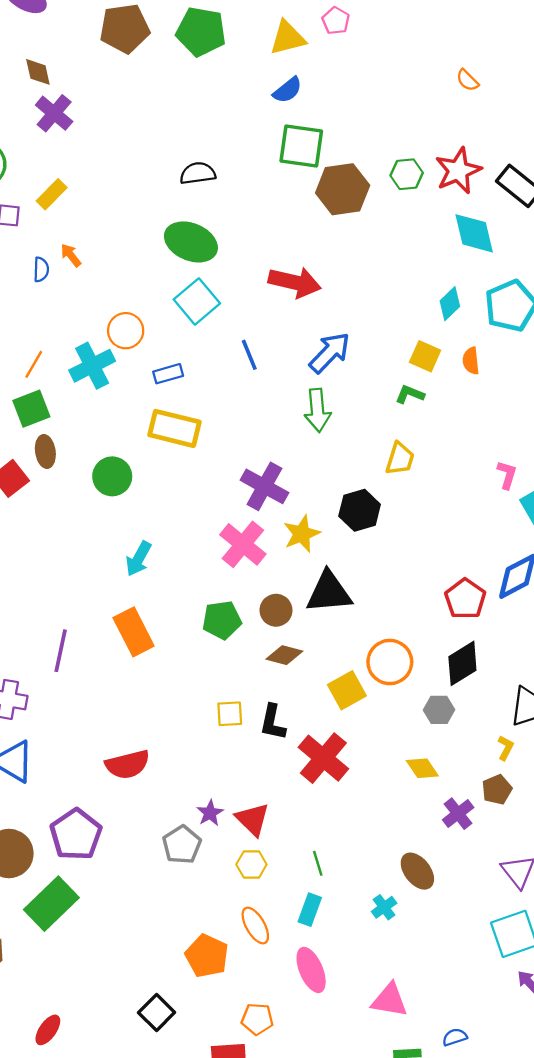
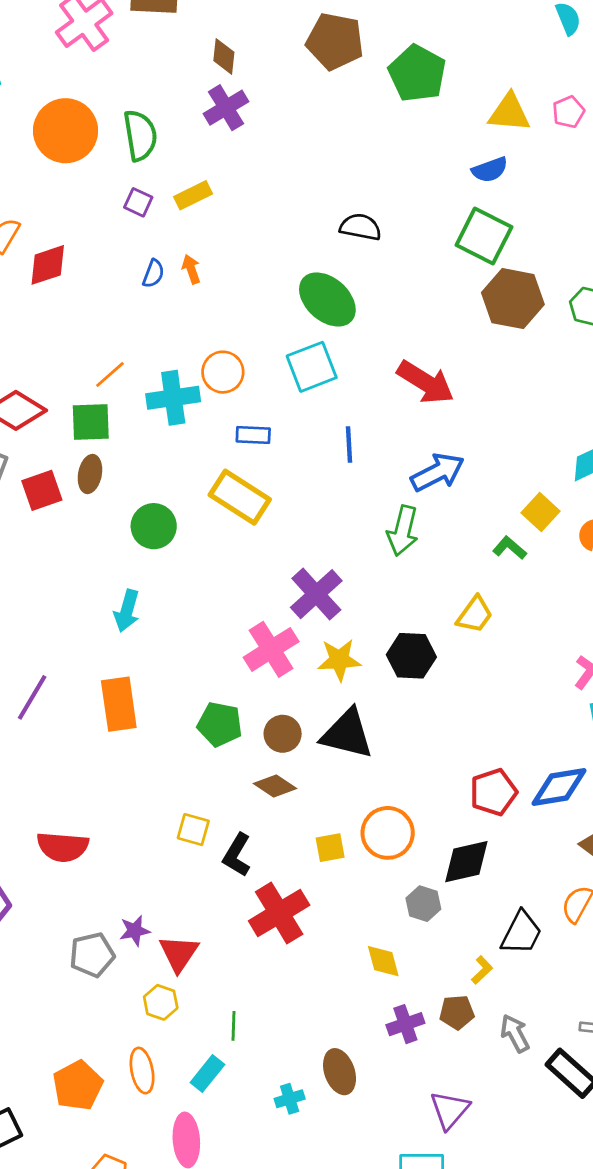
cyan arrow: (138, 559) -> (127, 611), moved, turned -32
yellow square: (347, 690) -> (330, 848), size x0.7

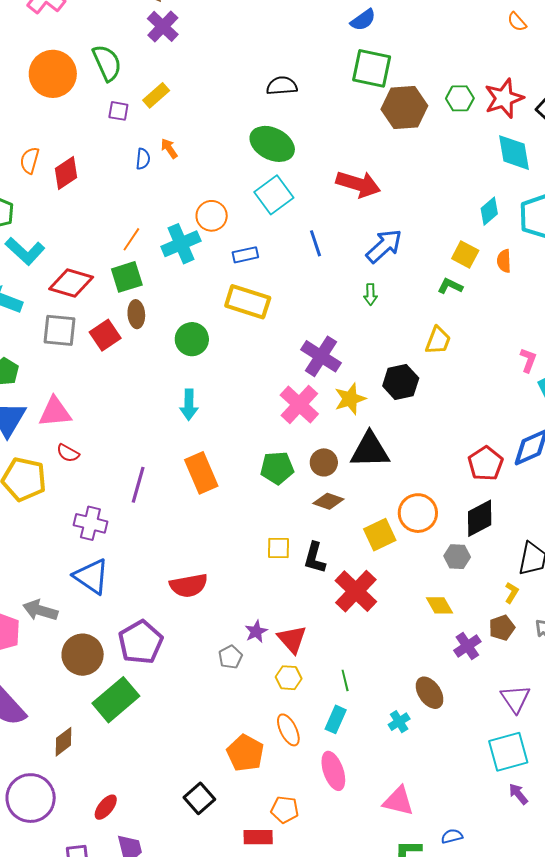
green arrow: (403, 531) -> (370, 294), size x0.6
yellow square: (330, 848) -> (380, 535), size x1.4
gray pentagon: (92, 955) -> (230, 657), size x0.7

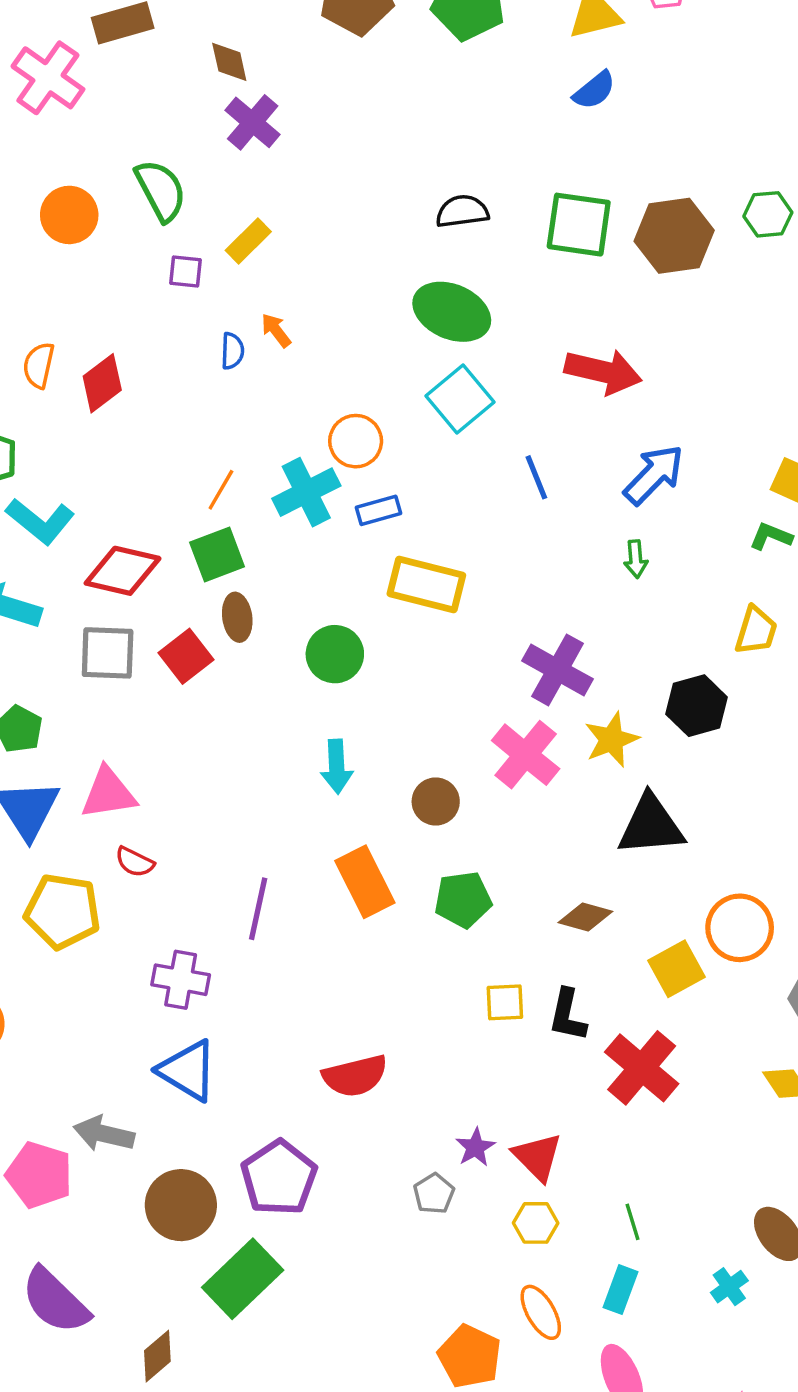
green square: (372, 68) -> (579, 225), moved
orange circle: (53, 74) -> (69, 215), size x0.7
blue rectangle: (245, 255) -> (378, 510), moved
brown circle: (324, 462) -> (436, 801), moved
green pentagon: (277, 468) -> (463, 900), moved

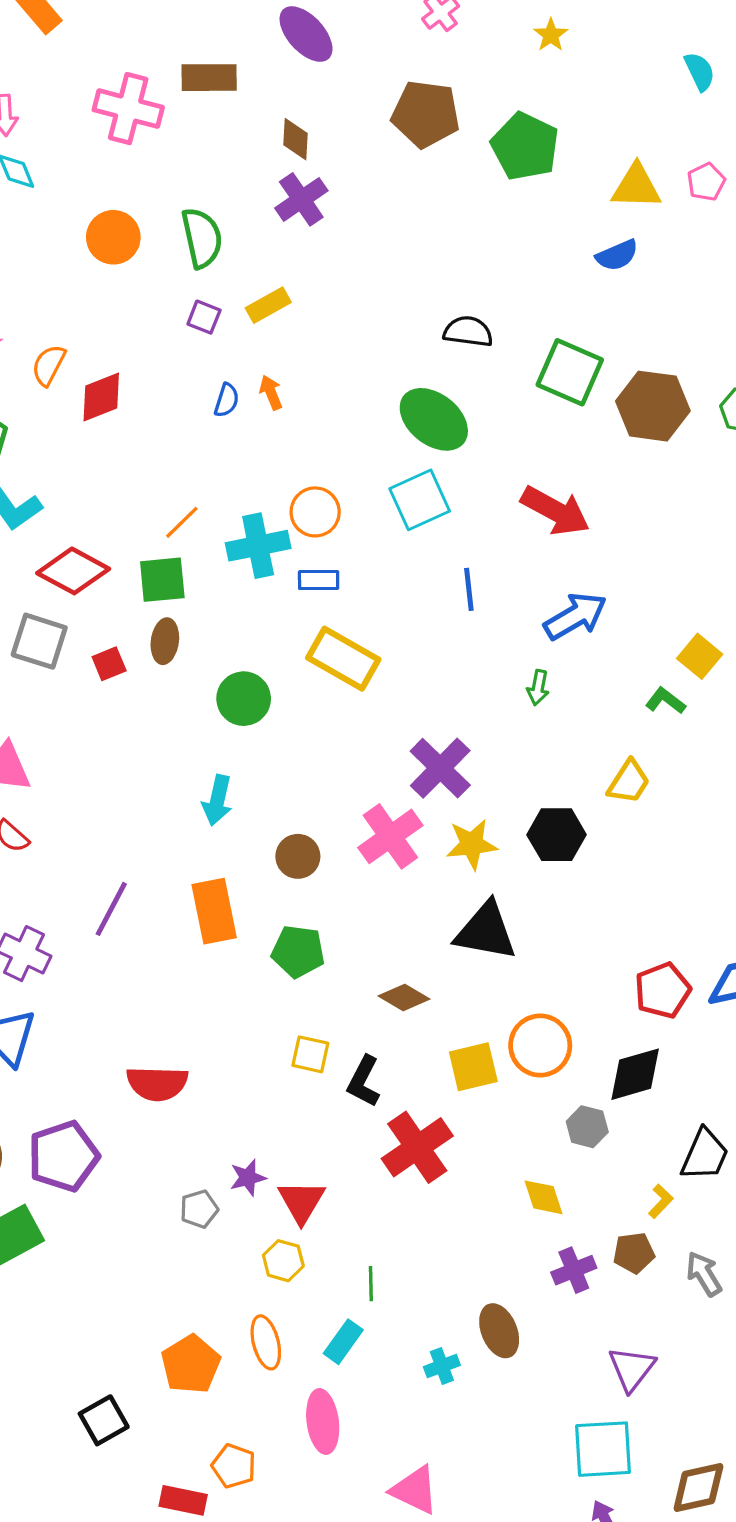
pink cross: (48, 78) -> (128, 109), turned -36
red square: (186, 656) -> (109, 664), size x0.7

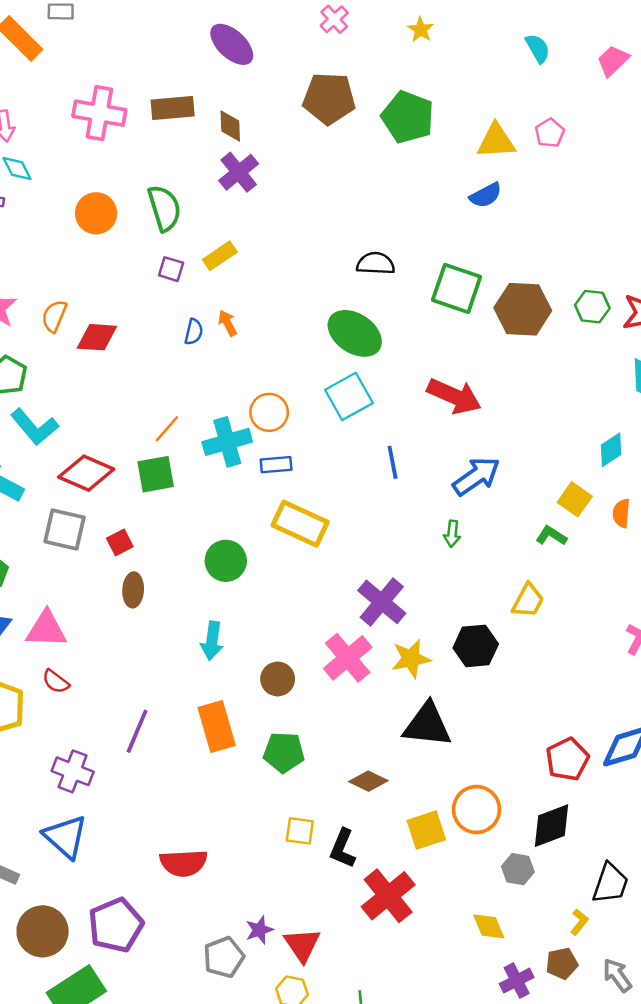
brown rectangle: (209, 78) -> (173, 108), moved
red diamond: (101, 397) -> (97, 337), turned 30
brown ellipse: (165, 641) -> (133, 590), moved
gray pentagon: (199, 1209) -> (224, 957), size x1.4

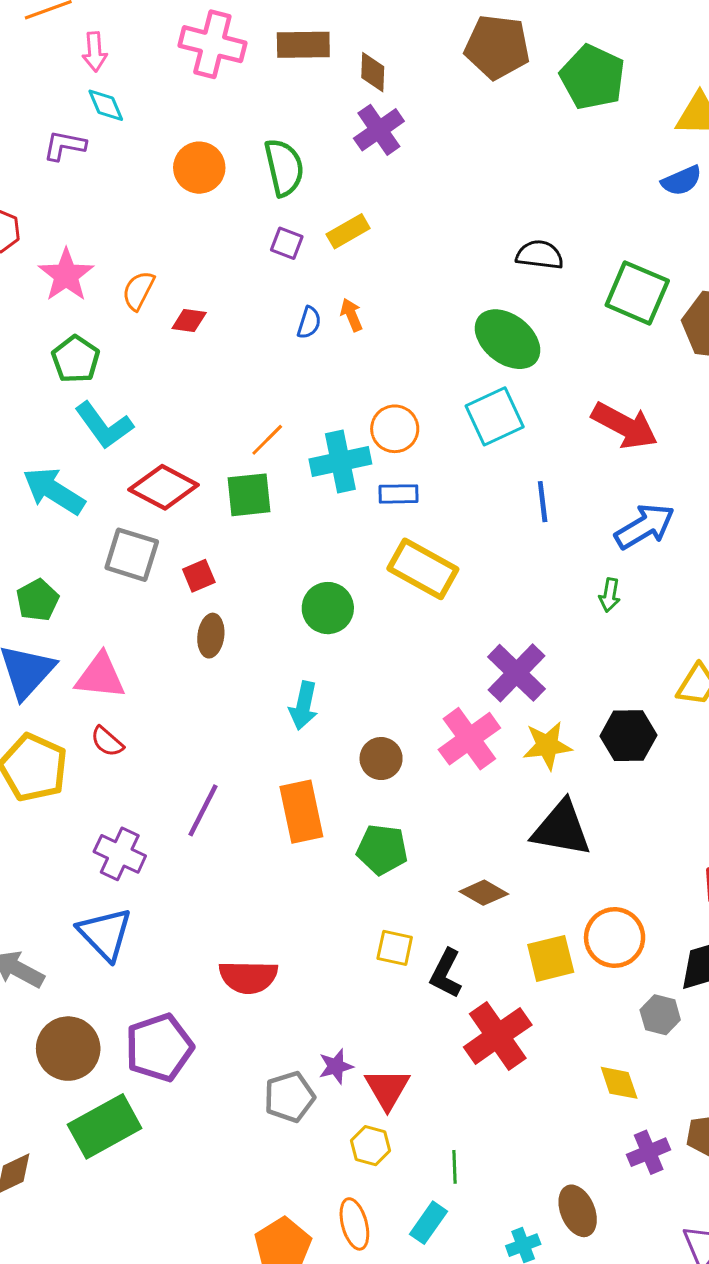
red diamond: (97, 337) -> (189, 321), size x0.7

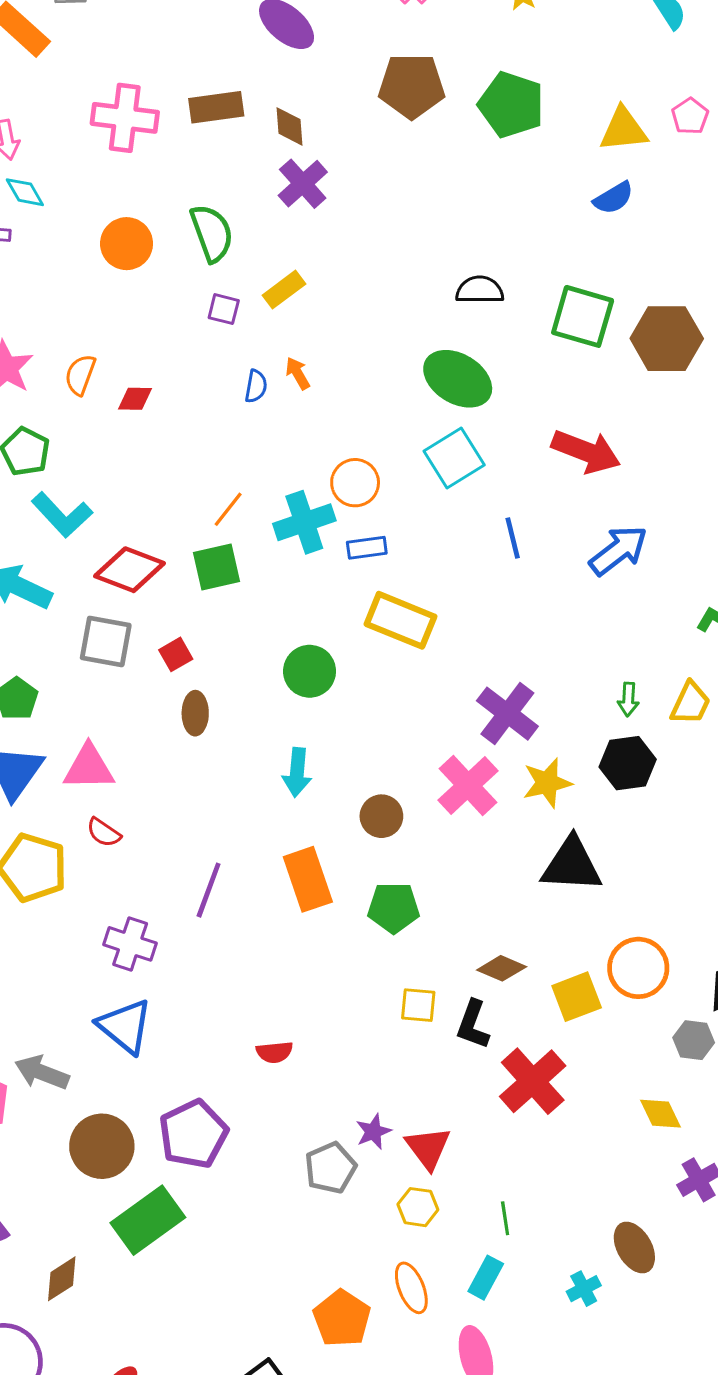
green arrow: (610, 595) -> (628, 699), moved
brown diamond: (484, 893) -> (502, 968), moved
red semicircle: (248, 977) -> (274, 1052), size x0.6

